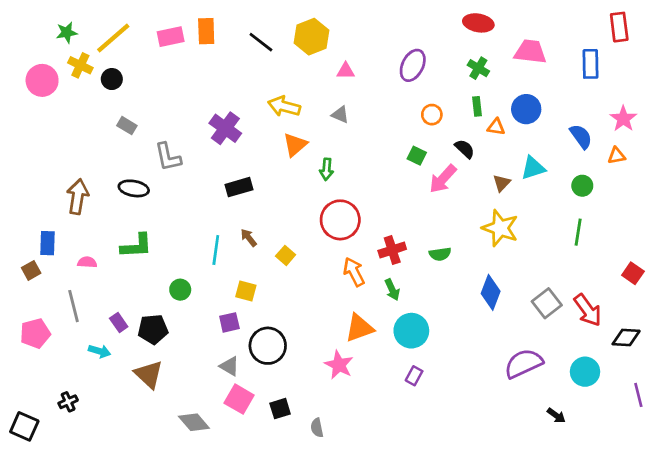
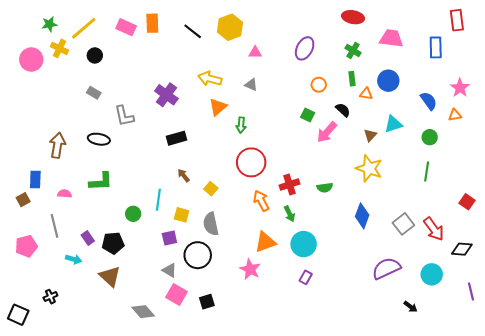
pink rectangle: (171, 37) -> (126, 27), turned 36
black circle: (112, 79) -> (95, 55), moved
cyan line: (216, 250) -> (158, 200), moved
gray semicircle: (317, 428) -> (211, 224), moved, size x1.6

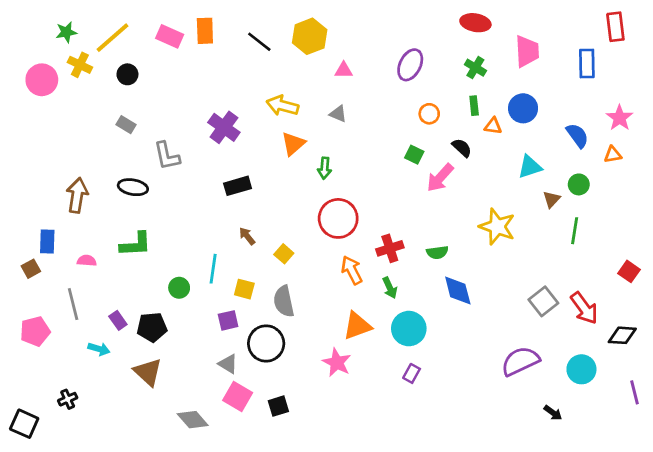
pink trapezoid: (391, 38) -> (527, 51), turned 80
brown triangle: (370, 135) -> (552, 199), moved
blue diamond: (362, 216) -> (458, 290), moved, turned -35

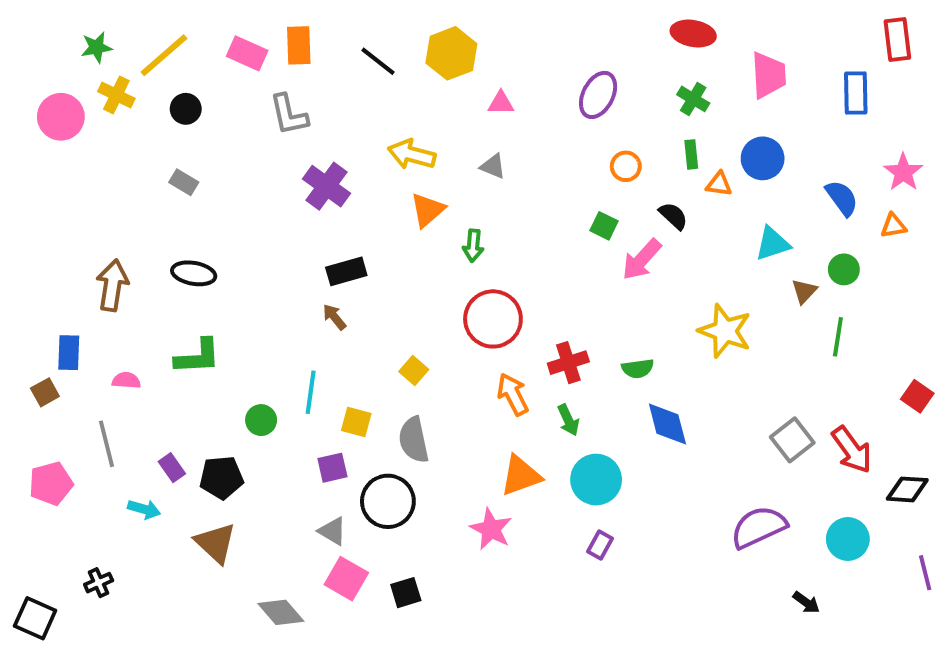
gray L-shape: (167, 156) -> (289, 115), moved
brown arrow: (247, 236) -> (334, 317), moved

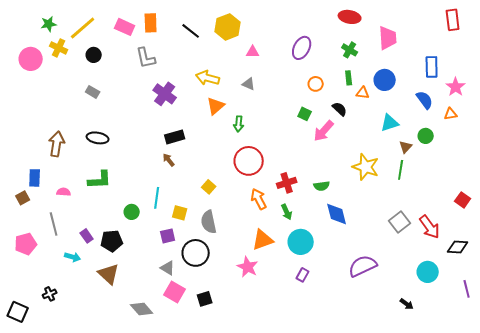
blue rectangle: (856, 93) -> (432, 67), moved
green line: (838, 337) -> (401, 170), moved
purple semicircle: (759, 527) -> (363, 266), moved

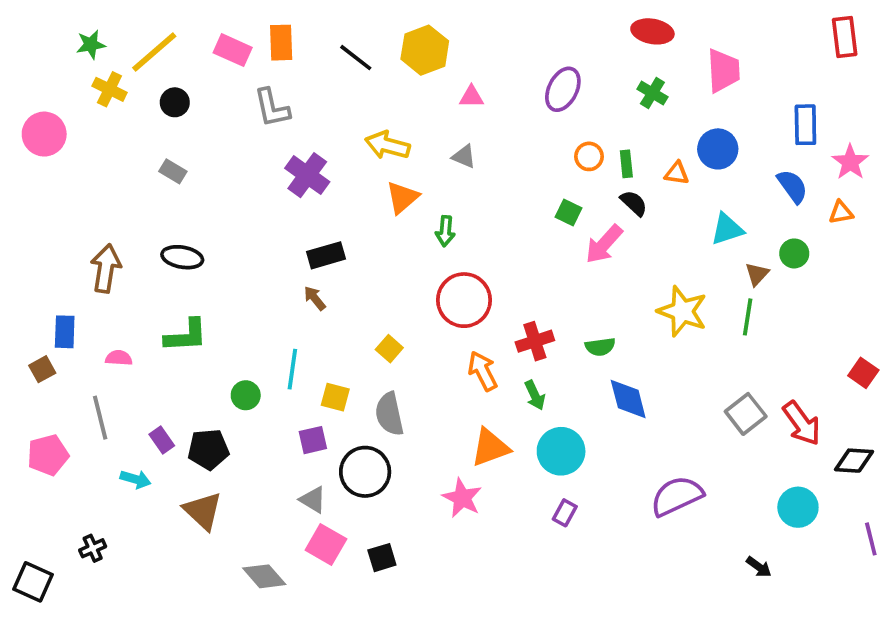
pink circle: (31, 59) -> (44, 134), moved
green rectangle: (349, 78) -> (626, 164), moved

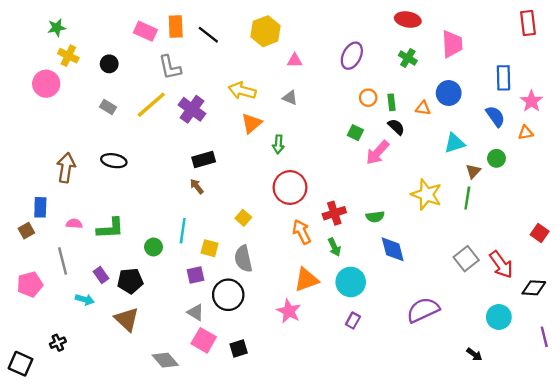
yellow line: (154, 52) -> (151, 105), moved
black line: (356, 58) -> (208, 35), moved
pink circle: (44, 134) -> (46, 84), moved
green L-shape: (186, 336) -> (110, 228), moved

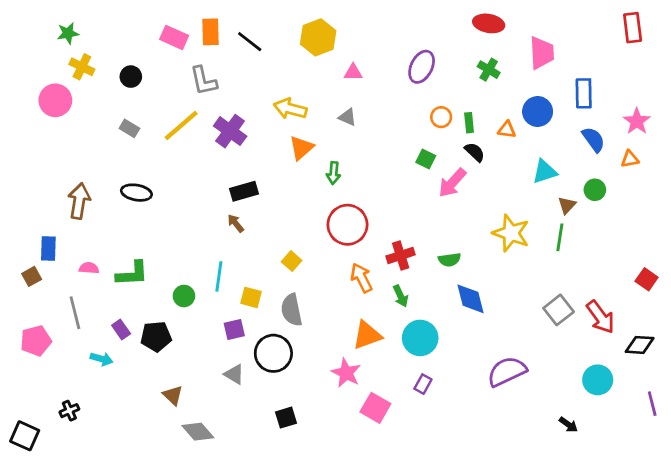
blue rectangle: (503, 78) -> (584, 93), moved
brown triangle: (127, 319) -> (173, 395), moved, size x0.7
pink square: (204, 340) -> (375, 408), moved

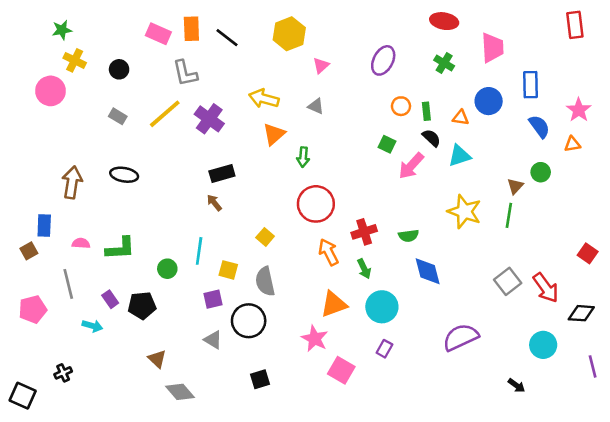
pink triangle: (353, 72) -> (321, 66), turned -42
cyan triangle: (545, 172) -> (459, 156), moved

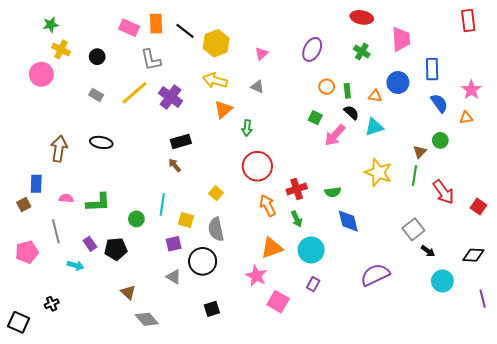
yellow hexagon: (289, 34) -> (216, 43), moved
red arrow: (546, 288) -> (443, 192), moved
black arrow: (517, 386) -> (428, 251), moved

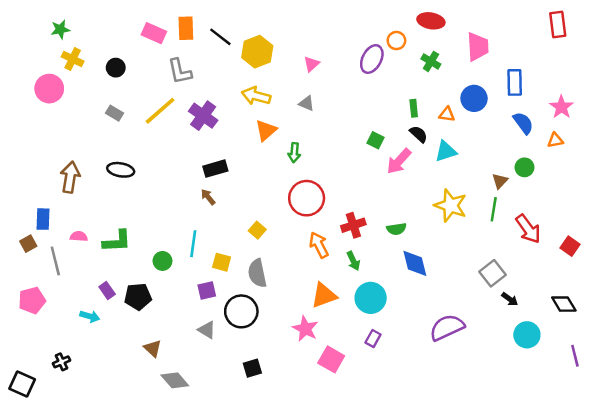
orange circle: (327, 87) -> (396, 41), moved
gray line: (56, 231) -> (55, 261), moved
black diamond: (473, 255) -> (564, 304), turned 55

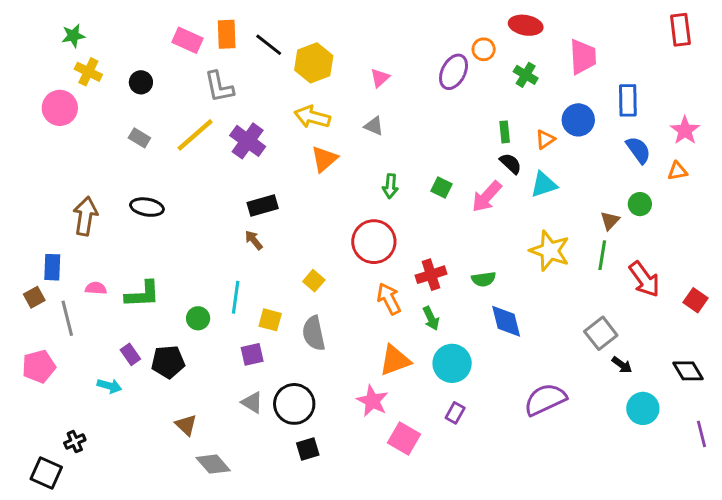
orange triangle: (447, 114) -> (545, 139), turned -42
green square: (376, 140) -> (442, 188), moved
green arrow: (294, 153) -> (390, 186), moved
black circle: (241, 311) -> (294, 404), moved
black square: (22, 384) -> (46, 473), moved

